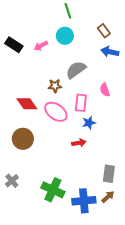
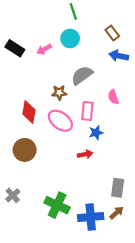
red diamond: (27, 104) -> (29, 112), turned 45

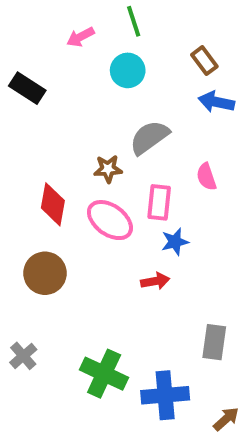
pink arrow: (44, 49) -> (80, 37), moved
brown arrow: (117, 213) -> (226, 419), moved

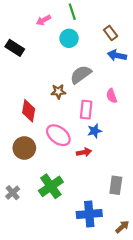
pink ellipse: (110, 220) -> (58, 135), moved
green cross: (104, 374) -> (51, 186), moved, turned 30

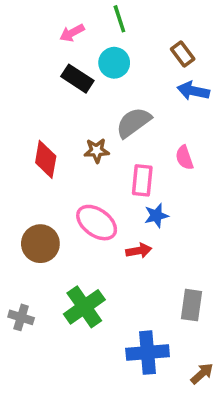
black rectangle: (15, 48) -> (77, 79), moved
red diamond: (29, 111) -> (46, 159), moved
gray cross: (13, 193) -> (21, 317), turned -32

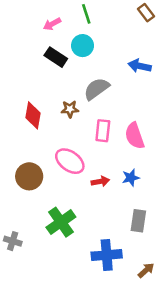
brown rectangle: (183, 54) -> (146, 13), moved
pink semicircle: (184, 158) -> (135, 136), moved, size x1.5
blue star: (156, 216) -> (131, 178), moved
gray cross: (21, 317) -> (13, 241), moved

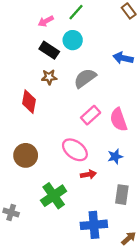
green line: (86, 14) -> (76, 12), turned 60
brown star: (70, 109) -> (49, 77), moved
pink rectangle: (103, 131) -> (91, 115), turned 42
pink ellipse: (70, 161) -> (75, 150), moved
red arrow: (100, 181) -> (88, 174), moved

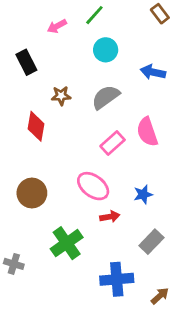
cyan circle: (73, 40) -> (106, 50), moved
black rectangle: (49, 50) -> (26, 62), moved, turned 30
pink semicircle: (119, 120) -> (147, 132), moved
gray rectangle: (122, 195) -> (151, 242), turned 36

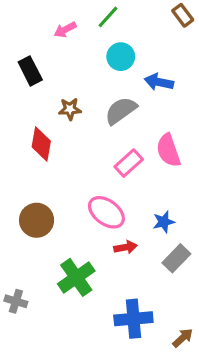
blue arrow: (153, 72) -> (159, 82), moved
gray rectangle: (151, 242) -> (176, 258), moved

